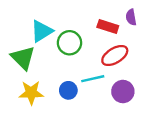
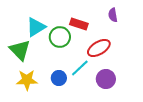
red rectangle: (108, 26) -> (79, 24), moved
cyan line: (93, 79) -> (80, 68), turned -30

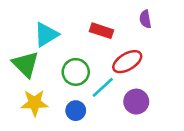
green circle: (60, 37) -> (76, 72), moved
blue circle: (59, 78) -> (76, 111), moved

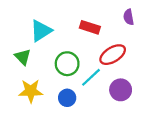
green triangle: (25, 64) -> (23, 57), size x0.7

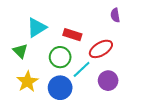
red rectangle: (90, 27) -> (72, 35), moved
yellow star: (31, 91) -> (27, 82), turned -30
blue circle: (67, 98) -> (60, 88), size x1.5

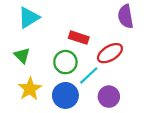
purple semicircle: (115, 15) -> (126, 16), size x1.5
cyan triangle: (37, 28) -> (29, 18), moved
purple circle: (108, 81) -> (109, 97), moved

